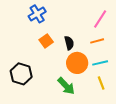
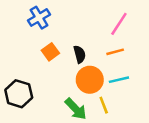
yellow line: (101, 83) -> (104, 105), moved

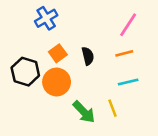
orange circle: (90, 80) -> (57, 82), moved
black hexagon: (19, 94) -> (25, 72), moved

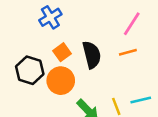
black semicircle: (88, 56) -> (92, 55), size x1.5
cyan line: (128, 82) -> (141, 100), moved

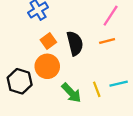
black hexagon: (30, 70) -> (20, 81), moved

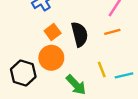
yellow line: (97, 89) -> (102, 69), moved

